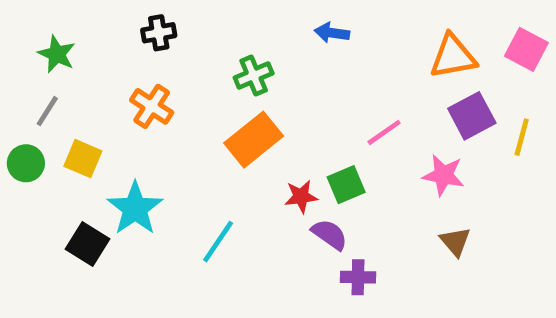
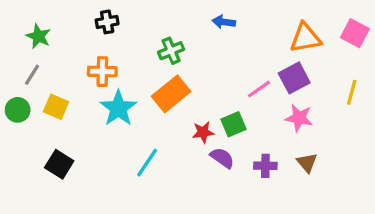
orange cross: (152, 106) -> (102, 72), turned -32
purple square: (472, 116) -> (294, 78), moved
cyan star: (135, 208) -> (118, 108), moved
purple cross: (358, 277) -> (265, 166), moved

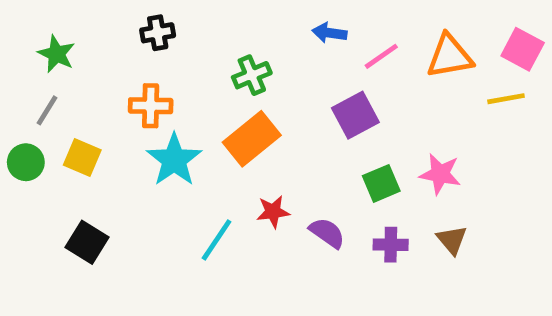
purple square: (294, 78) -> (355, 115), moved
pink line: (259, 89) -> (381, 56), moved
yellow line: (352, 92) -> (506, 99), moved, turned 65
green square: (233, 124) -> (381, 183), moved
red star: (203, 132) -> (273, 212), moved

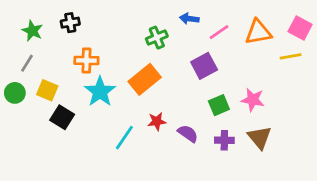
black cross: (158, 33) -> (70, 23), moved
green cross: (252, 75) -> (157, 38), moved
brown triangle: (452, 240) -> (260, 138), size x1.4
black square: (87, 242) -> (62, 117), moved

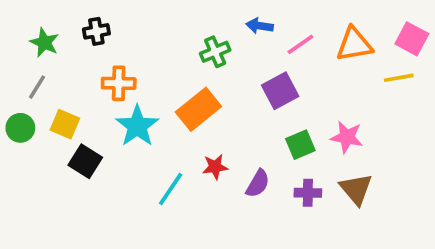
purple semicircle: (188, 133) -> (258, 183), turned 85

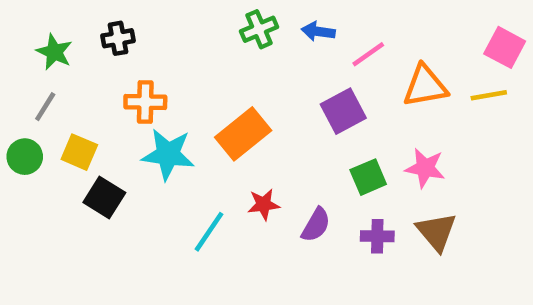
orange triangle: (354, 44) -> (425, 86), moved
green cross: (215, 52) -> (259, 29), moved
cyan star: (137, 126) -> (168, 154), turned -30

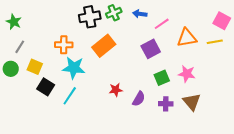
black cross: (118, 38) -> (90, 17), moved, size x1.5
green star: (54, 52) -> (14, 22), moved
orange rectangle: (243, 134) -> (104, 46), moved
cyan line: (209, 232) -> (70, 96), moved

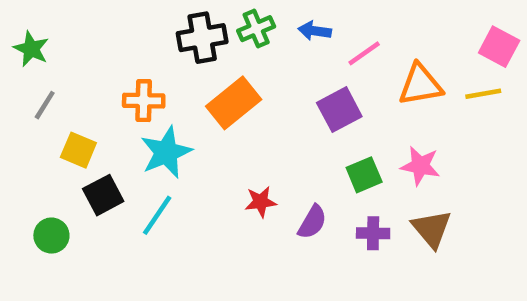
cyan star: (74, 68) -> (166, 152), turned -30
green circle: (11, 69) -> (51, 236), moved
black square: (46, 87) -> (103, 195), turned 30

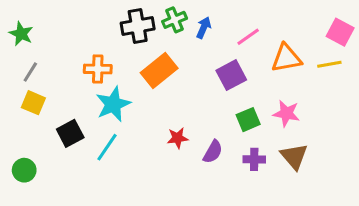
blue arrow: (315, 31) -> (204, 28), moved, turned 105
yellow square: (78, 150) -> (33, 103), moved
green circle: (51, 236) -> (24, 170), moved

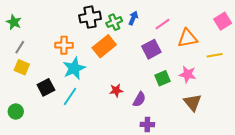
green cross: (174, 20) -> (114, 22), moved
pink square: (340, 32) -> (223, 21), turned 30
yellow line: (329, 64) -> (215, 55), moved
purple cross: (254, 159) -> (147, 125), moved

